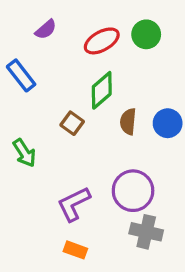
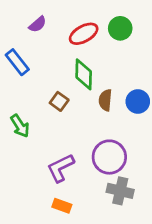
green diamond: (102, 90) -> (84, 74), turned -48

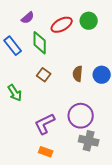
green diamond: (84, 74) -> (40, 43), moved

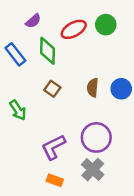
gray cross: (89, 141) -> (93, 170), moved, turned 30

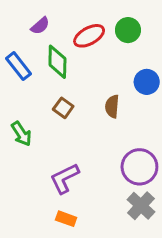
blue circle: (121, 89) -> (147, 82), moved
purple circle: (96, 137) -> (139, 167), moved
gray cross: (93, 170) -> (141, 206), moved

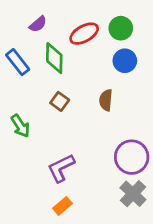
blue circle: (147, 82) -> (125, 61), moved
orange rectangle: (66, 219) -> (62, 206), turned -60

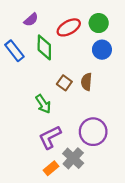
brown square: (60, 101) -> (64, 83), moved
green arrow: (20, 126) -> (43, 104), moved
purple circle: (132, 157) -> (93, 132), moved
gray cross: (133, 194) -> (73, 158), moved

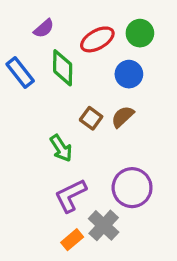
blue circle: (102, 50) -> (129, 74), moved
brown semicircle: (86, 82) -> (123, 117), turned 42

